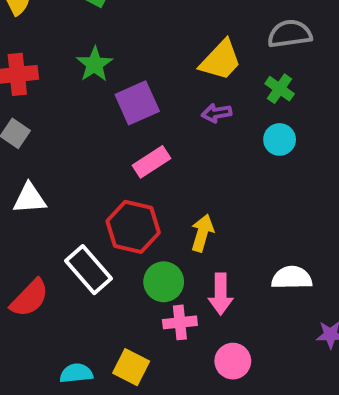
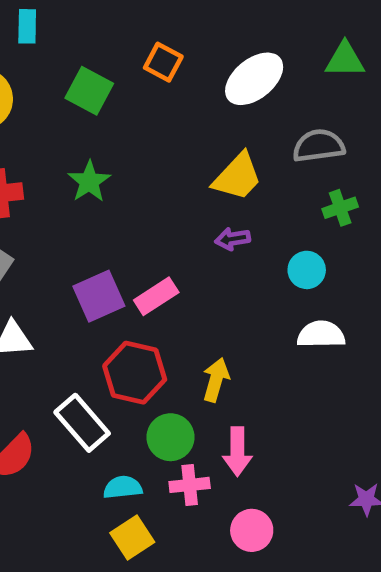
green cross: (280, 89) -> (340, 208), moved, turned 36
purple square: (137, 103) -> (99, 296), moved
white semicircle: (292, 278) -> (321, 334), moved
yellow square: (131, 367) -> (132, 538), turned 30
cyan semicircle: (76, 373) -> (123, 487), moved

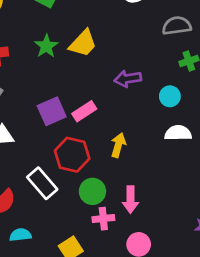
yellow trapezoid: (237, 177) -> (83, 43), moved
purple arrow: (233, 239) -> (128, 79), size x1.4
yellow arrow: (216, 380) -> (118, 145), moved
cyan semicircle: (123, 487) -> (20, 235), moved

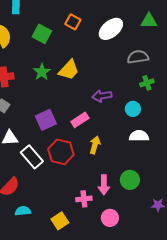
pink rectangle: (84, 111) -> (80, 120), moved
white rectangle: (42, 183) -> (32, 157), moved
green circle: (92, 191) -> (130, 180), moved

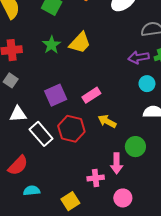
purple arrow: (102, 96) -> (139, 57), moved
yellow arrow: (95, 145) -> (107, 121), turned -78
green circle: (130, 180) -> (135, 147), moved

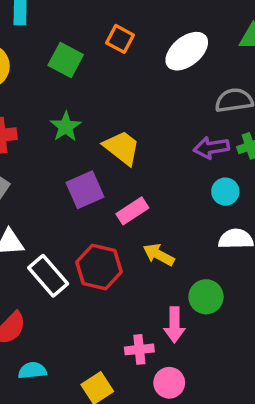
yellow trapezoid: (80, 43) -> (122, 148), moved, turned -95
purple square: (56, 95) -> (85, 190), moved
pink circle: (123, 198) -> (169, 383), moved

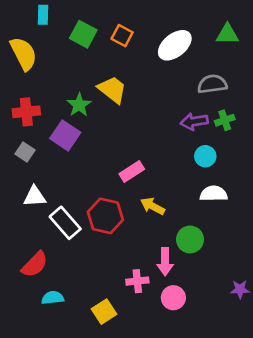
green square: (66, 60) -> (83, 34), moved
yellow trapezoid: (122, 148) -> (112, 90), moved
purple square: (85, 190) -> (65, 135), moved, turned -32
pink circle: (169, 383) -> (173, 298), moved

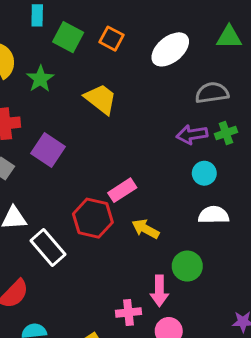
cyan rectangle: (43, 15) -> (37, 15), moved
green star: (79, 105) -> (40, 79), moved
red hexagon: (105, 216) -> (93, 218), moved

